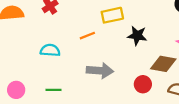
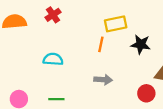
orange line: (87, 36) -> (101, 44), moved, turned -56
gray arrow: (100, 71) -> (103, 80), size x0.7

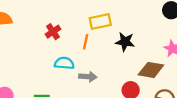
red cross: (53, 15) -> (53, 32), moved
cyan semicircle: (53, 59) -> (64, 63), moved

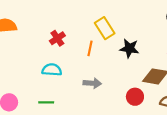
yellow rectangle: (100, 22) -> (105, 28), turned 70
cyan semicircle: (64, 63) -> (52, 70), moved

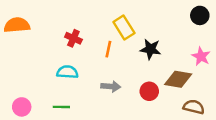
red cross: (57, 38) -> (73, 38), turned -32
red circle: (135, 97) -> (149, 91), moved

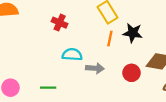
orange line: (108, 49) -> (110, 39), moved
cyan semicircle: (67, 72) -> (72, 55), moved

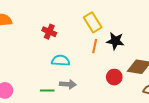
gray arrow: (95, 68) -> (68, 84), moved
green line: (48, 88) -> (47, 90), moved

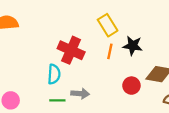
red cross: (49, 32) -> (71, 50), moved, size x1.6
cyan semicircle: (61, 61) -> (54, 74), moved, turned 90

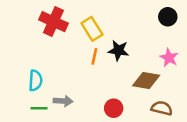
red cross: (71, 50) -> (53, 22), moved
red circle: (131, 86) -> (114, 108), moved

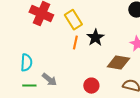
black star: (118, 50) -> (95, 38), turned 30
gray arrow: (63, 101) -> (49, 80), turned 35

